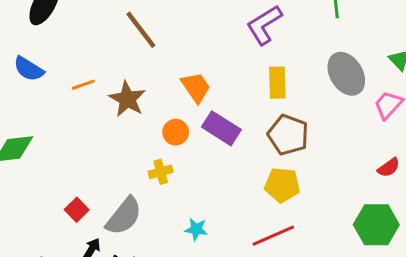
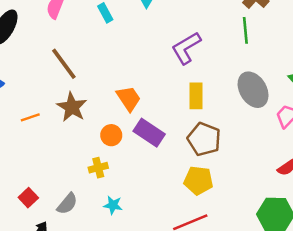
brown line: (141, 30) -> (64, 64), moved
orange line: (83, 85) -> (30, 117), moved
gray semicircle: (124, 216) -> (67, 204), size x0.7
cyan star: (196, 229) -> (113, 205), moved

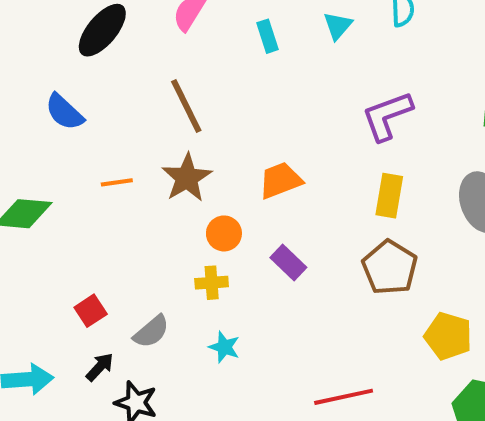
orange trapezoid: (129, 98) -> (280, 180), turned -88
purple rectangle: (149, 133) -> (288, 263), moved, size x0.7
orange circle: (111, 135) -> (224, 233), moved
yellow pentagon: (198, 180) -> (448, 336), moved

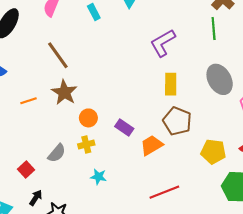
orange trapezoid: (280, 180) -> (152, 145), moved
gray semicircle: (151, 332) -> (57, 153), moved

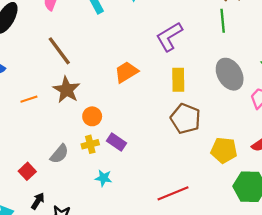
purple rectangle: (124, 127) -> (117, 142), moved
orange trapezoid: (152, 145) -> (126, 72), moved

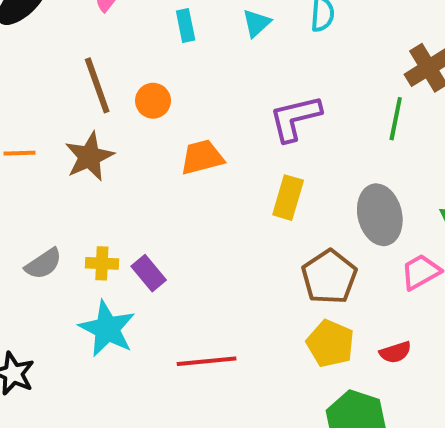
orange circle: (92, 116) -> (153, 101), moved
brown pentagon: (185, 119) -> (329, 277), moved
cyan star: (103, 178) -> (107, 329), size x1.8
red line: (173, 193) -> (207, 361), moved

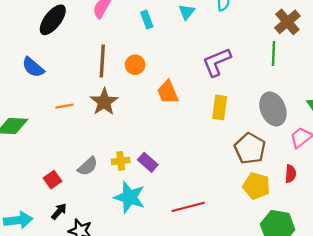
brown line: (97, 85) -> (102, 61), turned 32
orange trapezoid: (202, 157) -> (168, 92), turned -90
red semicircle: (395, 352) -> (291, 174), moved, turned -60

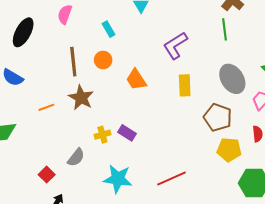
cyan rectangle: (147, 19) -> (109, 29), moved
yellow cross: (121, 161) -> (102, 135), moved
purple rectangle: (148, 162) -> (127, 133), moved

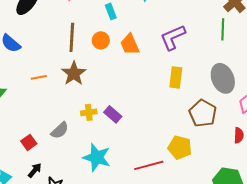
orange trapezoid: (136, 80) -> (130, 44), moved
yellow pentagon: (229, 150) -> (180, 147), moved

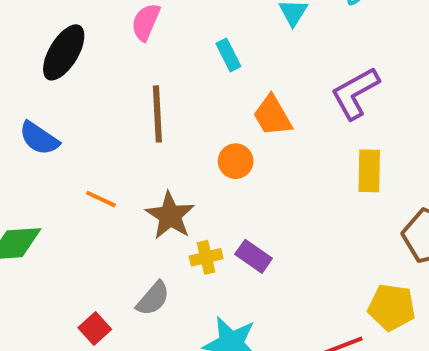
orange circle: (101, 40) -> (236, 161), moved
brown star: (74, 73) -> (170, 216), moved
orange line: (39, 77) -> (101, 199), turned 42

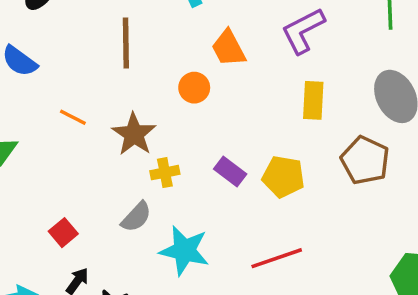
purple rectangle: (254, 256) -> (230, 172), moved
gray semicircle: (153, 299) -> (136, 217), moved
yellow pentagon: (392, 307) -> (283, 177), moved

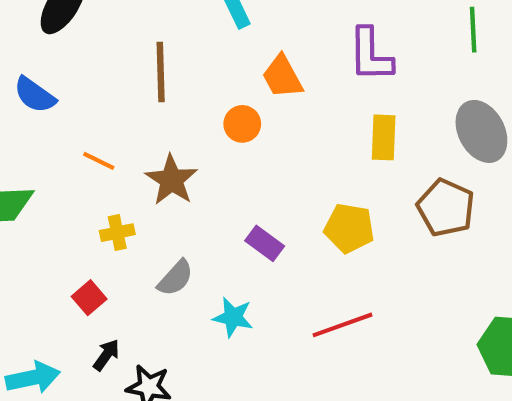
purple L-shape: (303, 31) -> (371, 55), turned -63
purple rectangle: (230, 172) -> (265, 243), moved
yellow cross: (165, 173) -> (117, 233), moved
cyan star: (184, 251) -> (233, 317), size x0.7

